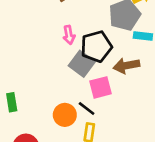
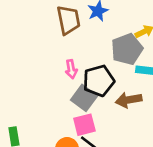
pink square: (100, 87) -> (84, 125), moved

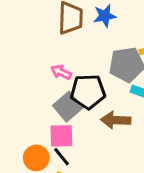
pink arrow: (71, 69) -> (61, 72), turned 114

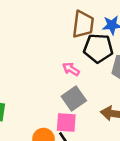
black pentagon: (88, 92) -> (98, 48), moved

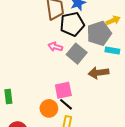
gray square: (74, 99) -> (77, 54), moved

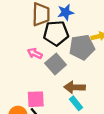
cyan rectangle: (112, 50) -> (76, 103), moved, turned 32

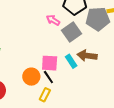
cyan rectangle: (76, 103) -> (71, 61), moved

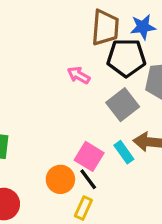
pink arrow: (53, 20) -> (79, 75), moved
pink square: (50, 63) -> (89, 156), turned 30

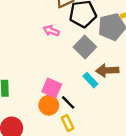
pink square: (89, 156) -> (52, 88), moved
yellow rectangle: (83, 208) -> (68, 123), turned -42

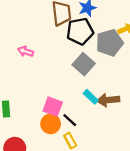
pink arrow: (51, 31) -> (26, 51), moved
brown arrow: (107, 70) -> (108, 100), moved

